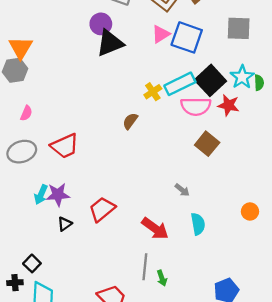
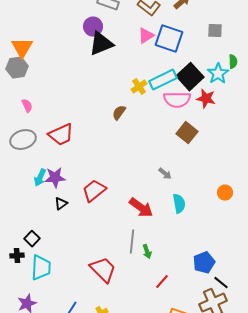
gray square: (239, 28) -> (215, 31), size x0.7
green semicircle: (259, 83) -> (233, 62), moved
pink semicircle: (26, 113) -> (27, 106), turned -48

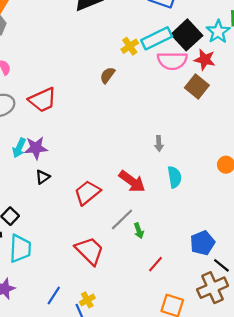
brown square: (187, 133) -> (197, 86), moved
gray arrow: (165, 174) -> (159, 143), turned 48
red trapezoid: (94, 191) -> (87, 193), moved
gray line: (132, 242) -> (122, 219), turned 40

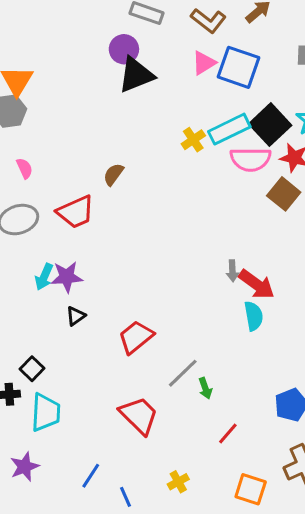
brown semicircle: (107, 75) -> (113, 174), moved
red arrow: (132, 181) -> (257, 284), moved
yellow cross: (87, 300) -> (178, 482), moved

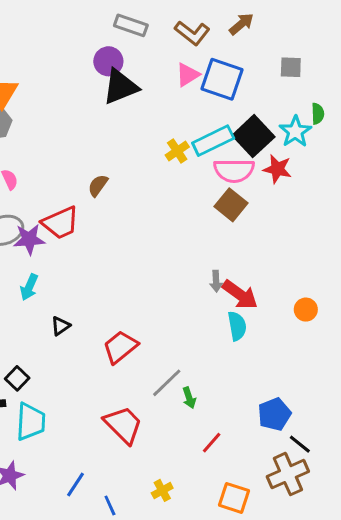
brown square: (284, 194) -> (231, 205), moved
purple star: (67, 277) -> (29, 239), moved

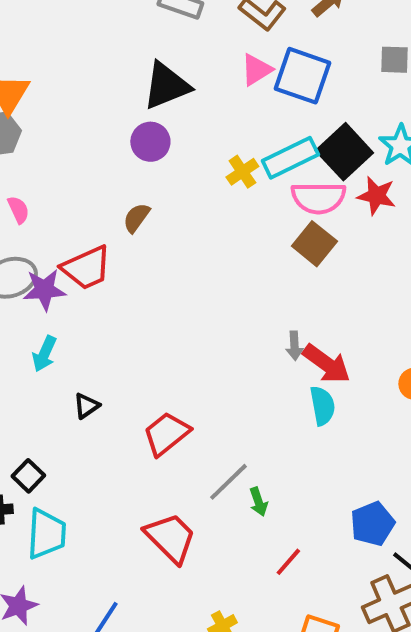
purple circle: (108, 61) -> (150, 142), moved

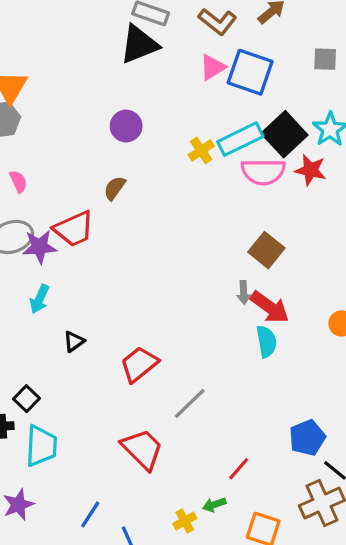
black triangle: (166, 86) -> (139, 44), moved
brown square: (314, 244) -> (266, 250), moved
green arrow: (258, 502) -> (214, 505), moved, turned 90

